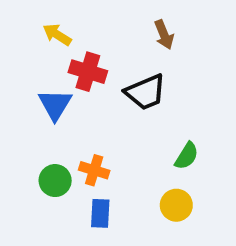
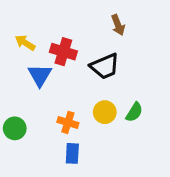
yellow arrow: (57, 35) -> (25, 43), moved
green circle: (55, 181) -> (15, 128), moved
yellow circle: (176, 205) -> (105, 112), moved

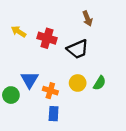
blue triangle: (40, 75) -> (30, 80), moved

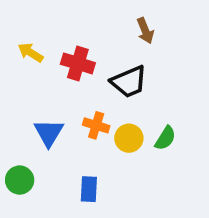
orange cross: (50, 91) -> (96, 125), moved
green circle: (11, 95) -> (20, 180), moved

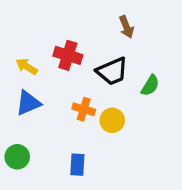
yellow arrow: (31, 53) -> (27, 66), moved
blue triangle: (49, 133) -> (28, 103), moved, turned 36
green semicircle: (165, 138) -> (150, 85), moved

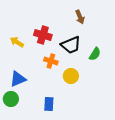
blue triangle: (28, 103) -> (18, 79), moved
orange cross: (84, 109) -> (51, 61), moved

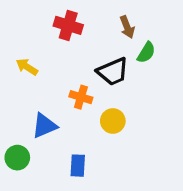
red cross: (43, 35) -> (68, 25), moved
green semicircle: (95, 54) -> (146, 53), moved
blue triangle: (18, 79) -> (44, 126), moved

